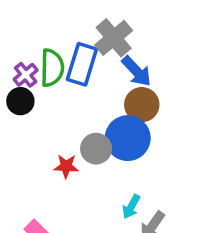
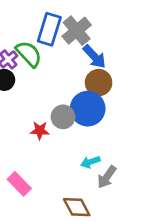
blue rectangle: (82, 64) -> (49, 29), moved
green semicircle: (52, 68) -> (29, 54), turned -44
cyan arrow: (131, 207) -> (90, 162), turned 42

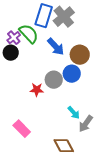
blue arrow: (94, 57) -> (56, 47), moved
blue circle: (88, 109) -> (72, 74), size x0.7
cyan arrow: (90, 162) -> (74, 113), turned -112

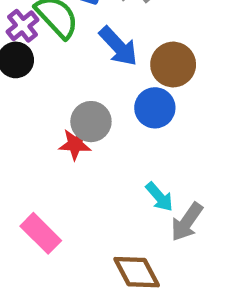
gray circle: (54, 80) -> (91, 122), moved

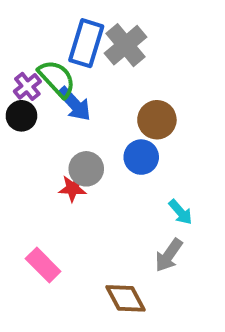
blue arrow: (118, 46) -> (74, 104), moved
cyan arrow: (159, 197) -> (180, 212), moved

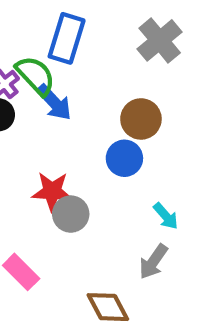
gray cross: (126, 45) -> (160, 40), moved
gray circle: (86, 169) -> (71, 214), moved
red star: (73, 188) -> (52, 191), size x1.4

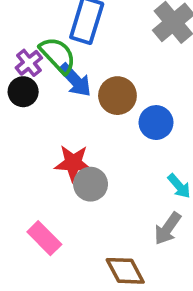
brown circle: (141, 119) -> (117, 96), moved
blue circle: (124, 158) -> (156, 123), moved

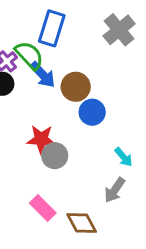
blue circle: (156, 123) -> (92, 112), moved
pink rectangle: (44, 238) -> (43, 208), moved

